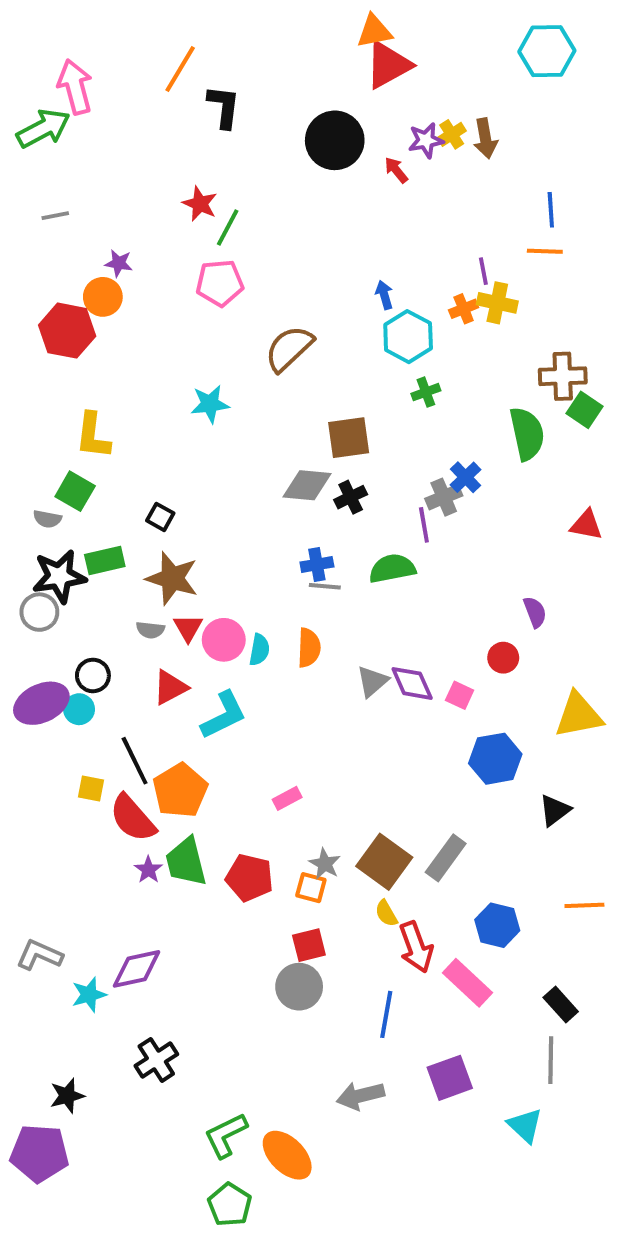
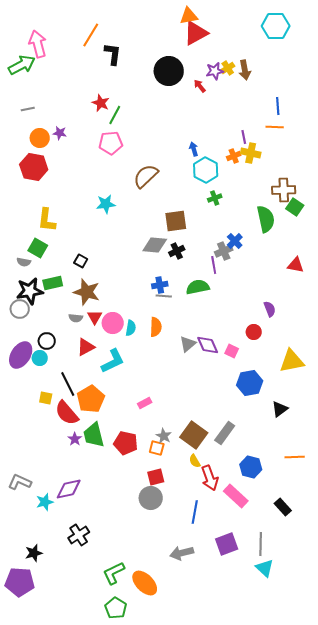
orange circle: (103, 297) -> (40, 138), moved
purple ellipse: (41, 703) -> (21, 355), turned -32
gray line: (551, 1060) -> (261, 544), moved

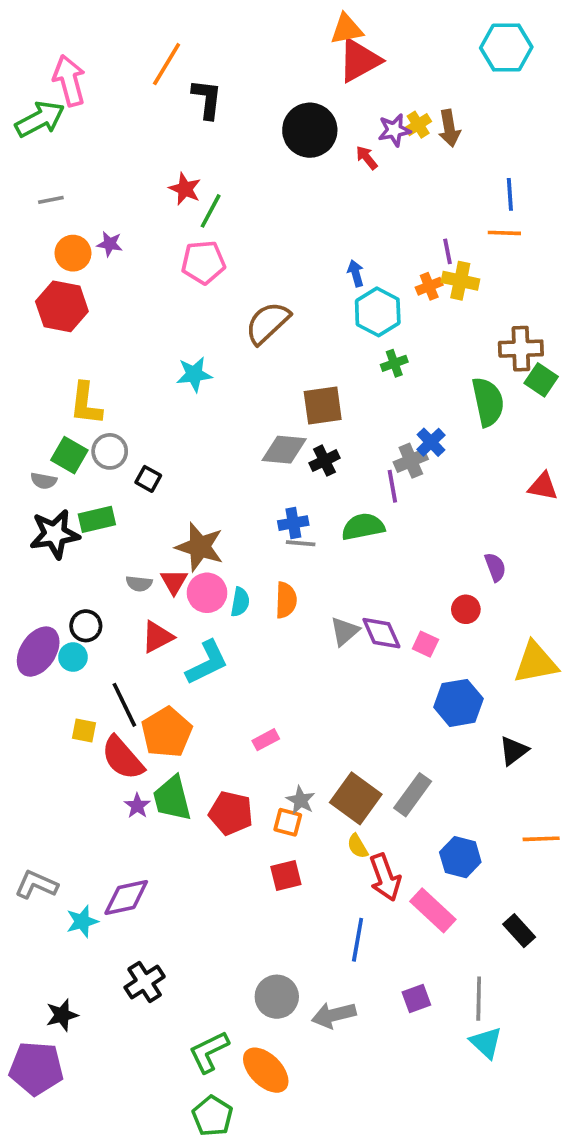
brown star: (87, 292) -> (200, 547), moved
gray circle: (20, 309) -> (110, 451), moved
gray circle: (151, 498) -> (277, 997), moved
purple square: (227, 544) -> (416, 999), size x0.7

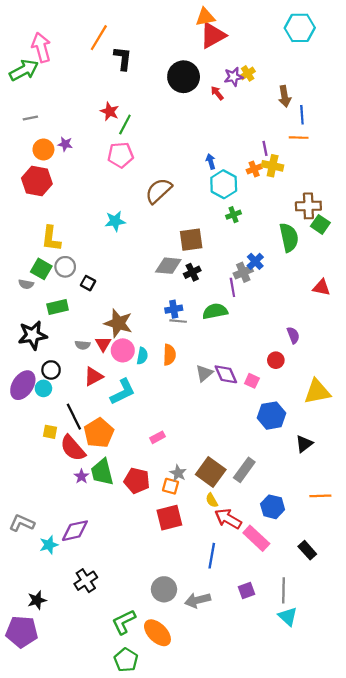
brown arrow: (449, 128) -> (285, 96), moved
black star: (55, 534) -> (33, 335), moved
red square: (286, 876) -> (169, 518), size x1.4
red arrow: (385, 877) -> (228, 519), turned 140

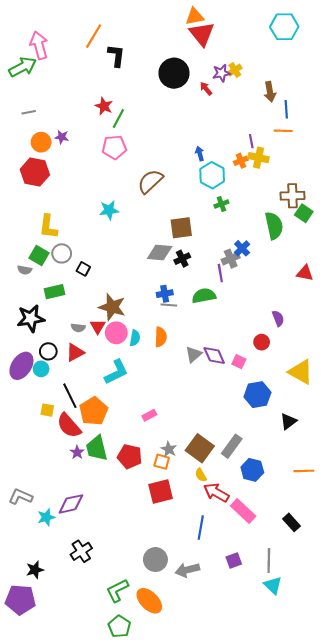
red triangle: (213, 35) -> (202, 34), turned -40
red triangle: (93, 376) -> (75, 352), moved
yellow triangle: (317, 392) -> (301, 372), turned 40
blue hexagon: (273, 507) -> (252, 470), moved

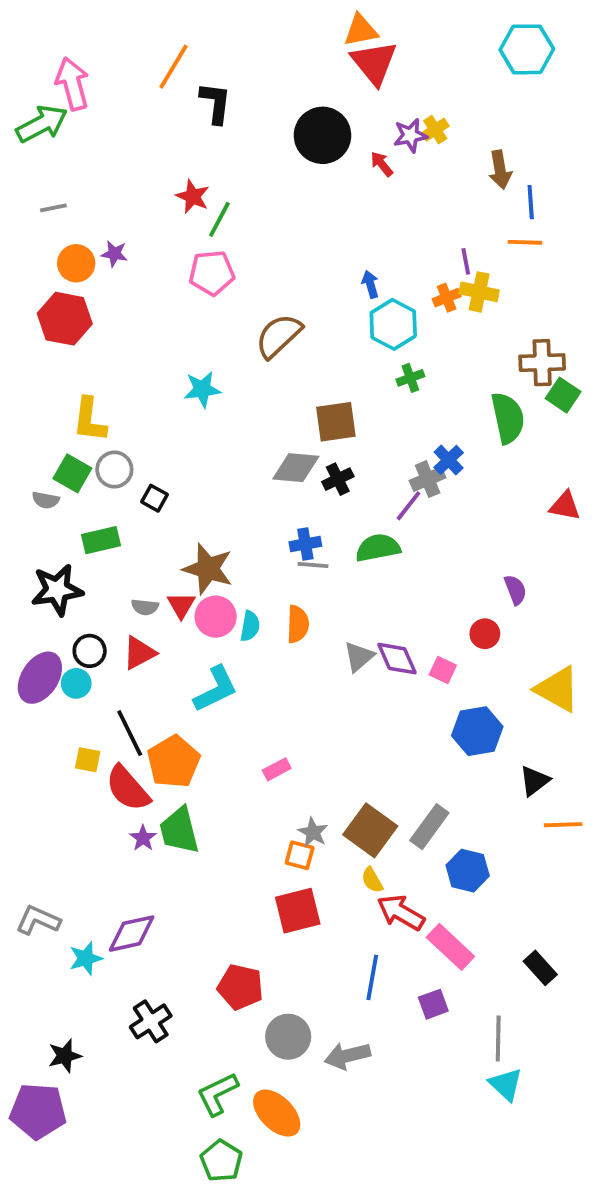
purple line: (220, 273) -> (408, 506), turned 48
red pentagon: (130, 456) -> (240, 987), moved
orange line: (304, 471) -> (563, 825), moved
purple square: (234, 561) -> (433, 1004), moved

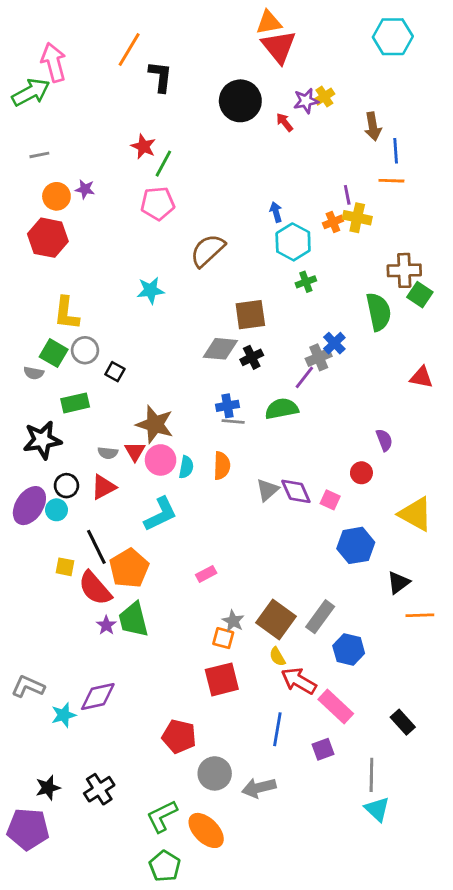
black cross: (151, 1021) -> (99, 789), moved

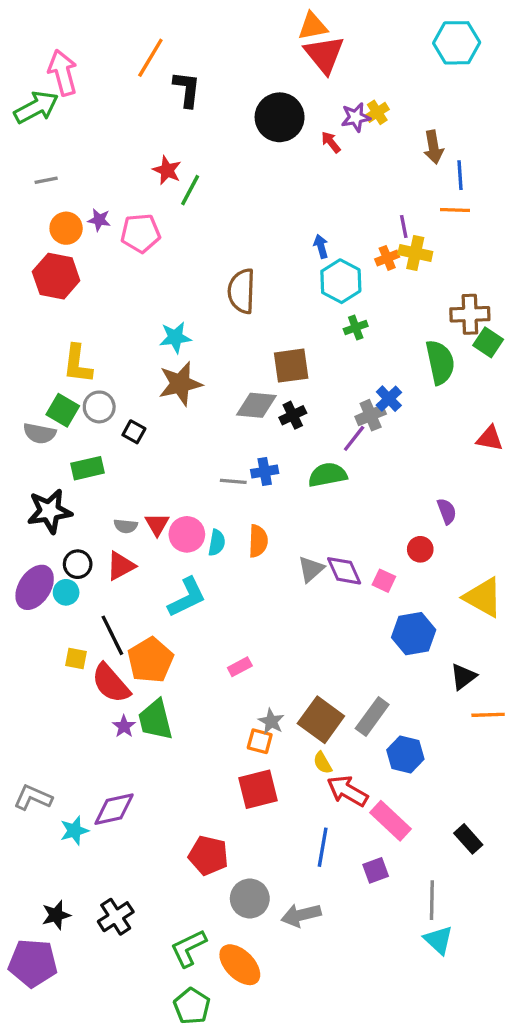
pink pentagon: (158, 203) -> (141, 233), moved
brown semicircle: (208, 250) -> (241, 291), turned -45
gray semicircle: (34, 373) -> (40, 433), size x1.4
gray line: (233, 421) -> (233, 481), moved
brown star: (155, 424) -> (180, 384), moved, turned -30

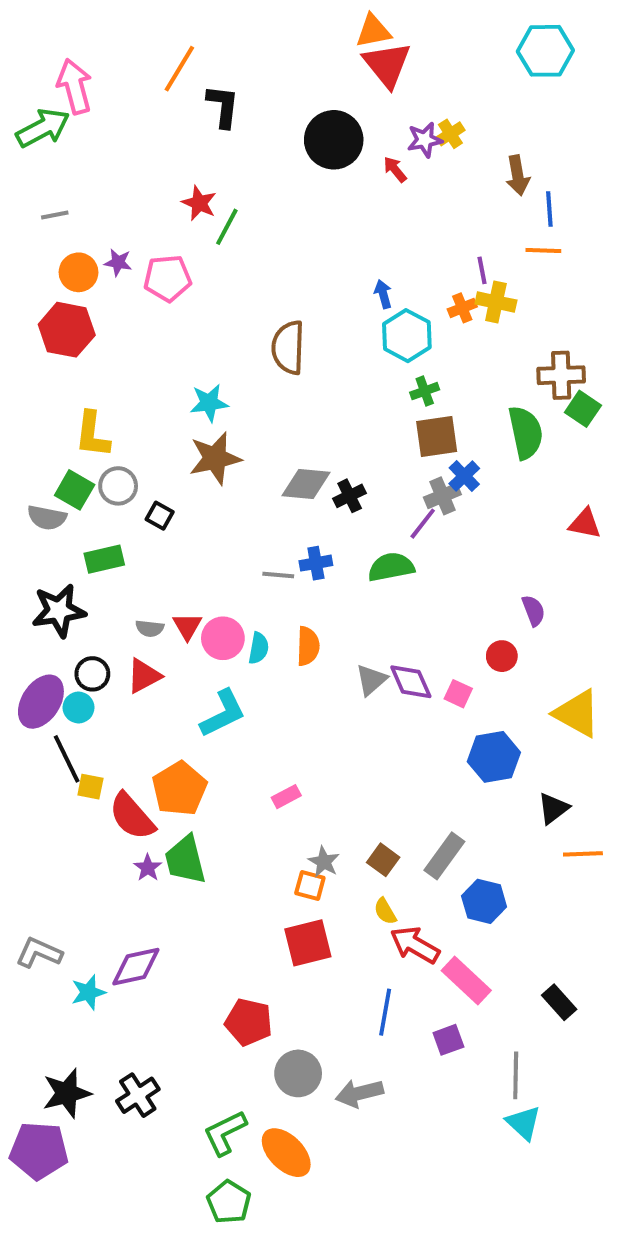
brown square: (291, 366) -> (437, 437), moved
black line: (112, 635) -> (67, 759), moved
brown square: (321, 720) -> (383, 860), size x0.6
black star: (56, 915) -> (67, 1093), size x1.4

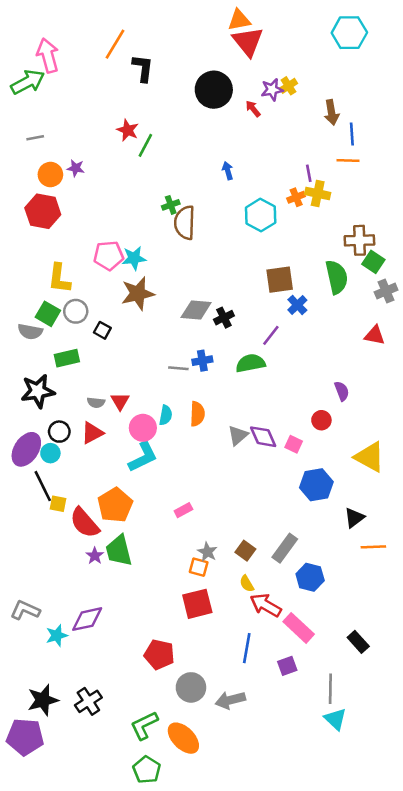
pink pentagon: (168, 278) -> (109, 256), moved
blue arrow: (383, 294) -> (228, 171), moved
green cross: (425, 391) -> (171, 205), moved
gray cross: (442, 496) -> (386, 291), moved
pink circle: (223, 638) -> (143, 428), moved

